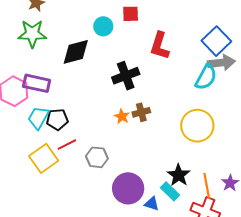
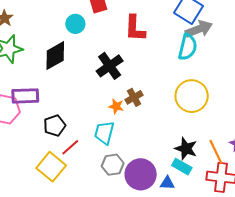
cyan trapezoid: (38, 118) -> (104, 133), moved
gray hexagon: (97, 157) -> (113, 165), moved

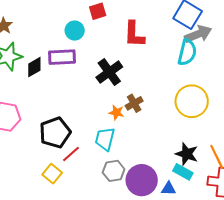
black diamond: (55, 56) -> (34, 67), moved, size x0.7
purple rectangle: (25, 96) -> (62, 57), moved
black pentagon: (55, 126) -> (55, 132), size x1.4
yellow square: (51, 167) -> (52, 174), size x0.7

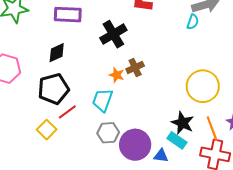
cyan semicircle: (187, 52) -> (193, 22), size x0.6
black diamond: (34, 67) -> (57, 53), moved
yellow circle: (192, 101) -> (203, 86), moved

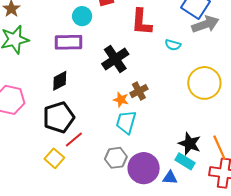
cyan semicircle: (193, 22) -> (173, 45), moved, turned 91
yellow circle: (203, 86) -> (204, 83), moved
cyan trapezoid: (103, 100) -> (126, 122), moved

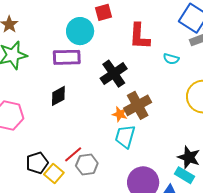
cyan circle: (82, 16) -> (80, 31), size x1.4
brown cross: (139, 91) -> (138, 105), size x1.5
black pentagon: (59, 117) -> (37, 163), moved, size x0.7
gray hexagon: (116, 158) -> (87, 164), moved

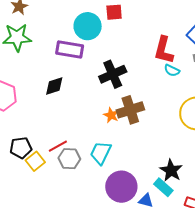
red L-shape: (139, 36) -> (164, 50), moved
cyan trapezoid: (125, 137) -> (101, 153), moved

